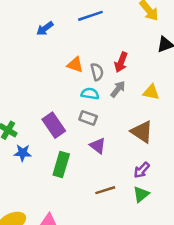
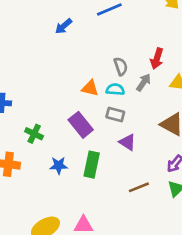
red arrow: (121, 62) -> (157, 59), moved
orange triangle: (75, 65) -> (90, 88), moved
blue star: (23, 153) -> (59, 165), moved

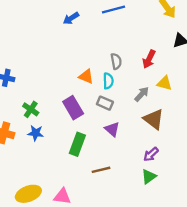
gray arrow: (144, 82) -> (142, 94), moved
cyan semicircle: (115, 89) -> (108, 81), turned 77
blue star: (59, 165) -> (36, 133), moved
brown line: (139, 187) -> (101, 170), moved

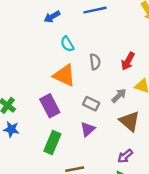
orange triangle: (86, 76) -> (64, 75), size x1.5
cyan semicircle: (108, 81) -> (67, 44), moved, turned 147
gray rectangle: (105, 103) -> (91, 104), moved
purple triangle: (112, 129) -> (88, 129), turned 35

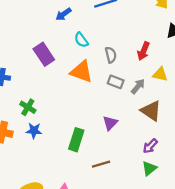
gray rectangle: (91, 104) -> (116, 82), moved
purple rectangle: (50, 106) -> (44, 54), moved

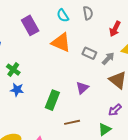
gray semicircle: (111, 55) -> (88, 13), moved
green triangle: (149, 168) -> (105, 129), moved

